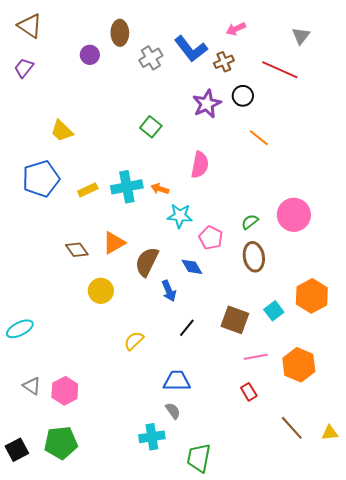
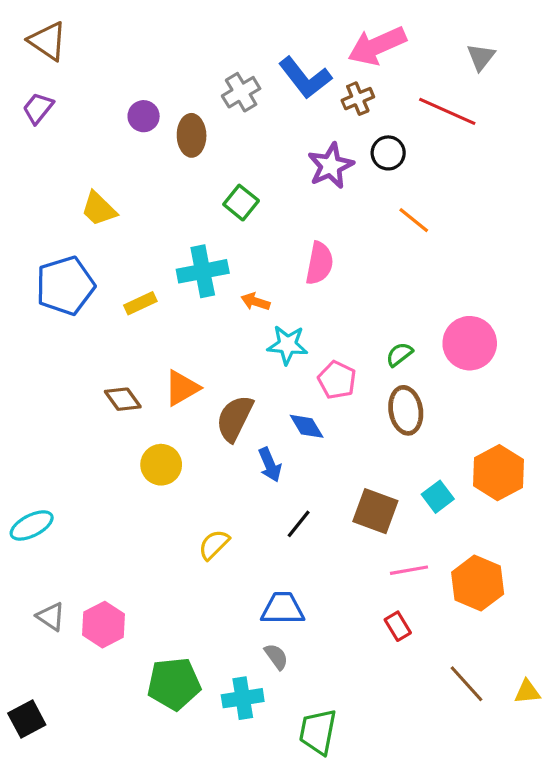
pink arrow: (236, 29) -> (377, 46), size x1.8
brown ellipse: (120, 33) -> (192, 135), moved
purple circle: (90, 55) -> (144, 116), moved
cyan cross: (127, 187) -> (203, 271), moved
green pentagon: (61, 443) -> (174, 684), moved

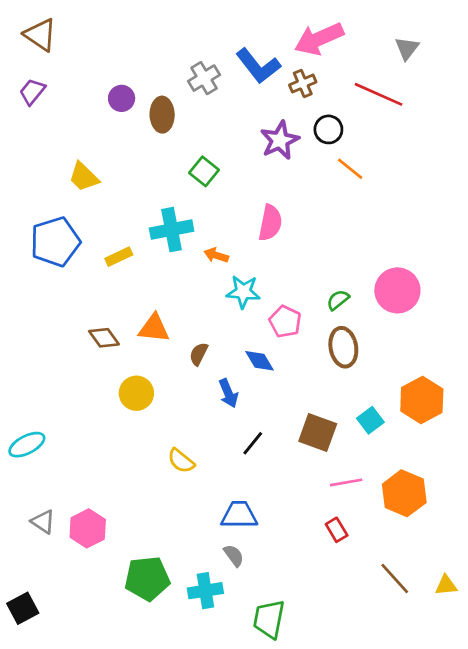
orange line: (414, 220) -> (350, 169), moved
orange triangle: (182, 388) -> (154, 328), turned 36
brown semicircle: (235, 418) -> (199, 354), size x0.6
yellow semicircle: (214, 545) -> (181, 461), turned -96

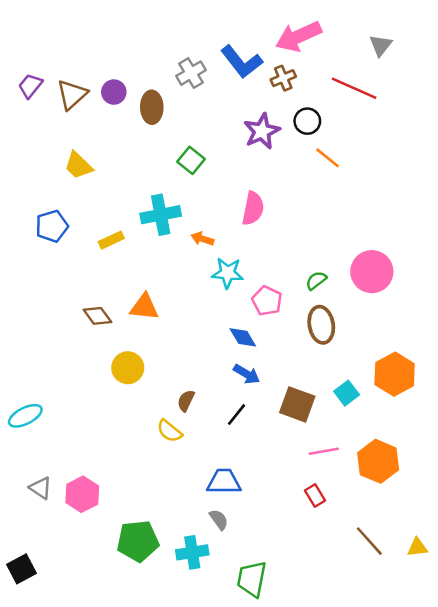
brown triangle: (40, 35) -> (72, 95), moved, turned 44
blue pentagon: (55, 242) -> (52, 226), size x0.7
brown semicircle: (199, 354) -> (186, 401), moved
blue arrow: (228, 393) -> (247, 374), moved, turned -36

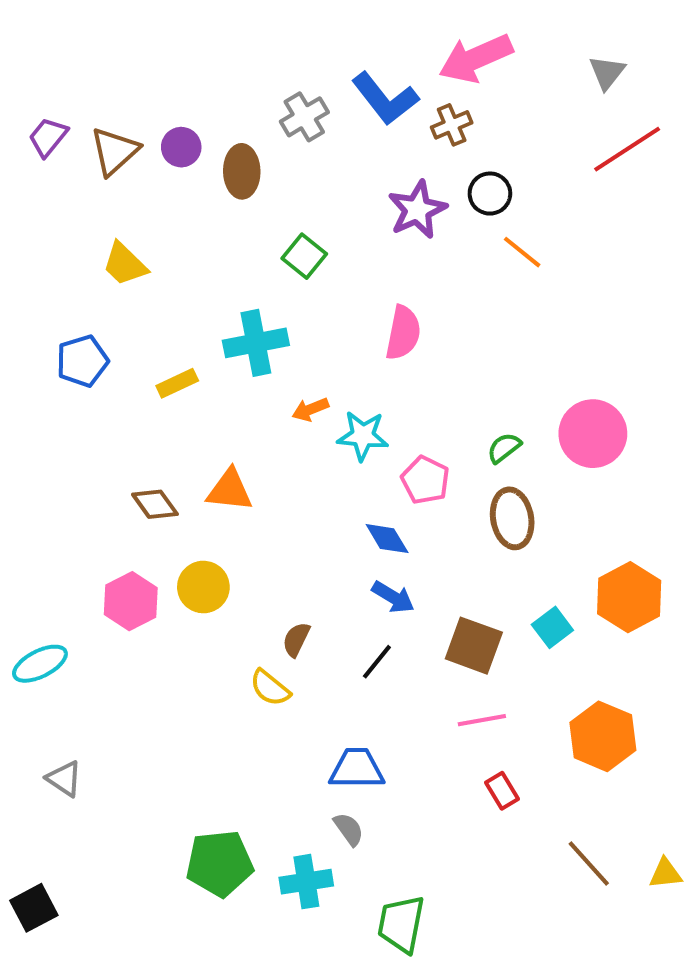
red line: (354, 88) -> (627, 149), moved, turned -57
orange arrow: (202, 239) -> (310, 409), moved, turned -40
pink line: (324, 451) -> (482, 720), moved
pink hexagon: (82, 494) -> (131, 601), moved

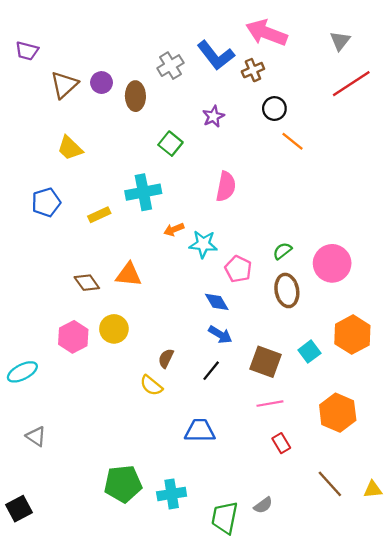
pink arrow: (476, 58) -> (267, 33), turned 45
purple trapezoid: (48, 137) -> (27, 51), moved, turned -115
purple star: (417, 210) -> (213, 116), moved, size x0.7
pink circle: (593, 434) -> (332, 263), moved
gray semicircle: (349, 829) -> (263, 505), moved, turned 90

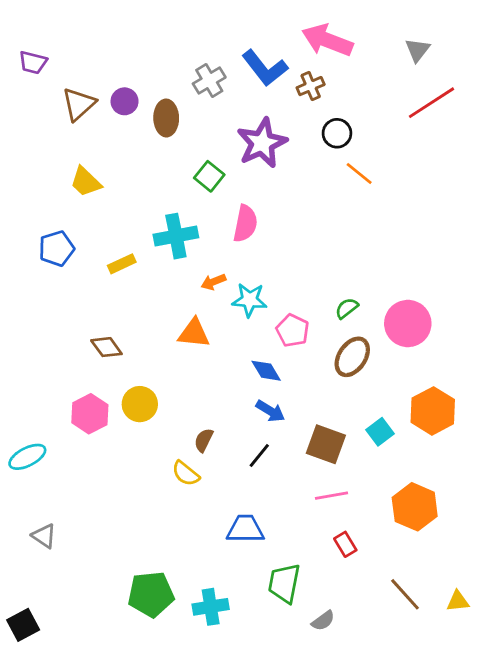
purple star: (213, 116) -> (262, 143), size x1.8
pink semicircle: (226, 187) -> (245, 224), moved
orange triangle: (129, 275) -> (194, 333), moved
brown ellipse: (287, 290) -> (352, 357), turned 44
green trapezoid: (225, 518) -> (284, 583), moved

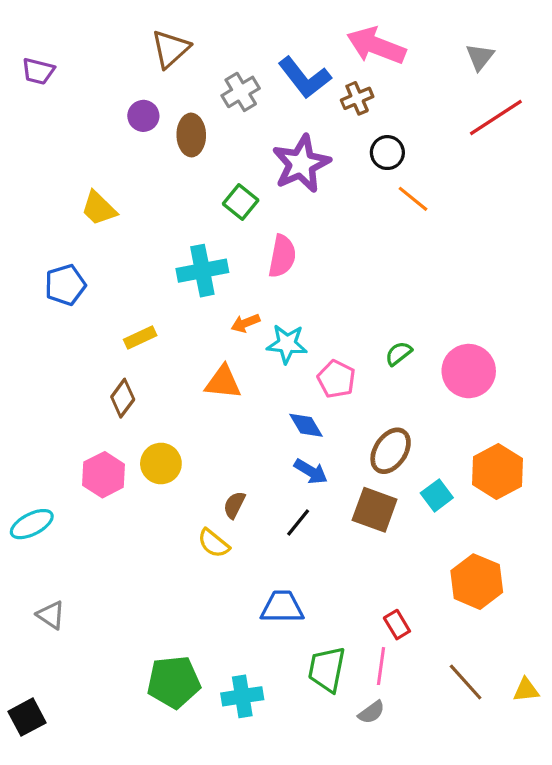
brown triangle: (79, 104) -> (170, 49), moved
yellow rectangle: (122, 264) -> (140, 338), moved
brown diamond: (106, 347) -> (123, 398), turned 72
brown ellipse: (352, 357) -> (391, 451), moved
pink line: (331, 496) -> (381, 666), moved, turned -72

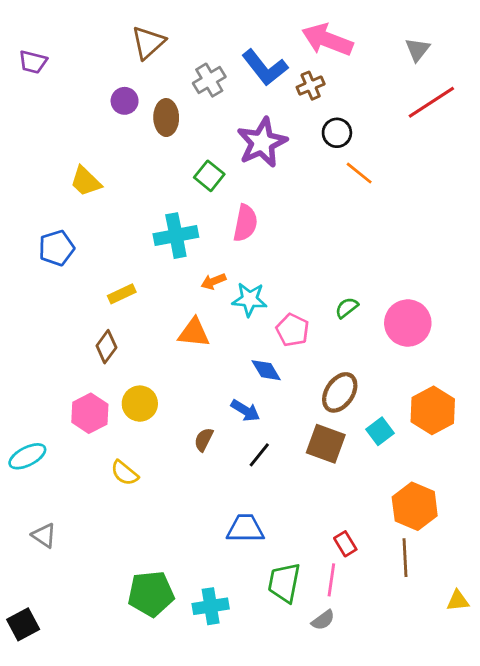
blue arrow: (311, 471) -> (245, 410), moved
yellow semicircle: (214, 543) -> (125, 473), moved
brown line: (466, 682) -> (405, 558), moved, turned 39

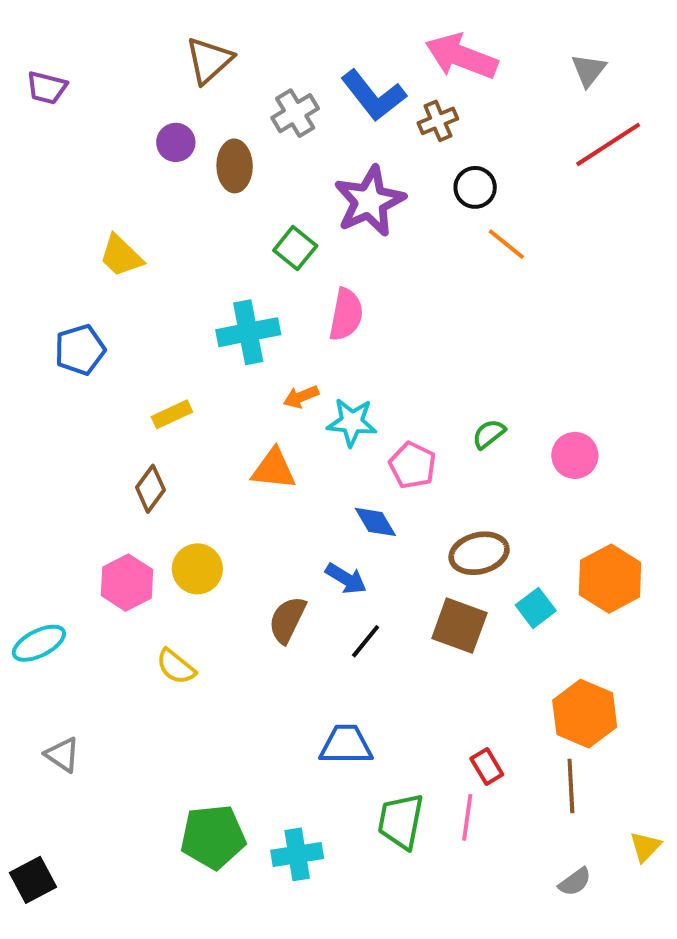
pink circle: (408, 323) -> (575, 455), size x0.7
brown ellipse: (340, 392) -> (479, 553), turned 42
brown semicircle: (204, 440) -> (287, 620), size x1.4
yellow triangle: (458, 601) -> (645, 847), turned -40
gray semicircle: (323, 620) -> (575, 882), moved

